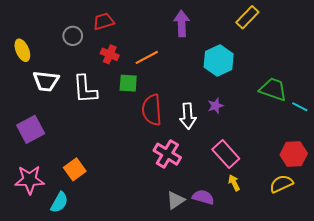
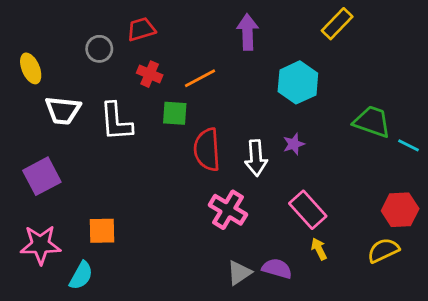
orange square: (75, 169) -> (102, 231), turned 35

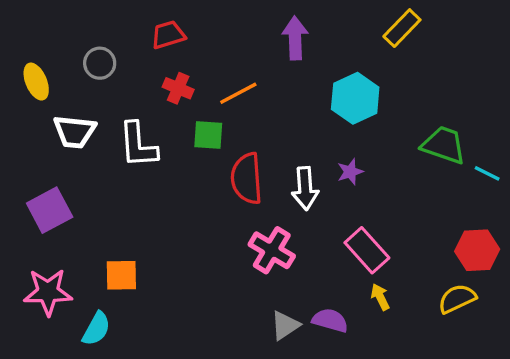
gray circle: (99, 49) -> (100, 63), moved

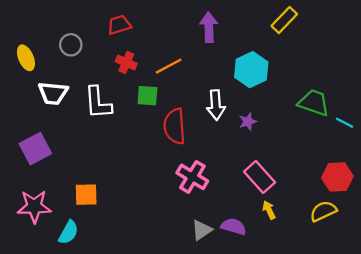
white arrow: (305, 188) -> (216, 105), moved

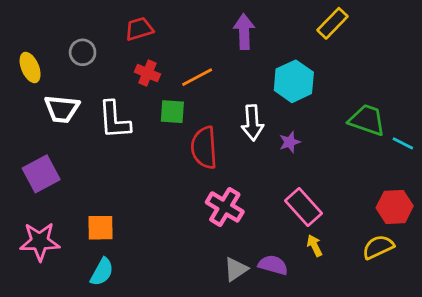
cyan semicircle: (68, 232) -> (102, 272), moved

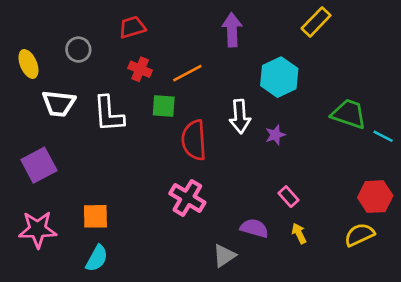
pink cross: (225, 207) -> (187, 198), moved
pink rectangle: (304, 207) -> (288, 197), size x0.6
purple semicircle: (273, 265) -> (254, 228), moved

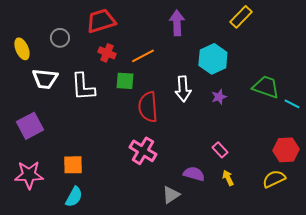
red trapezoid: (132, 27) -> (101, 21), size x1.4
purple star: (275, 135) -> (219, 97), moved

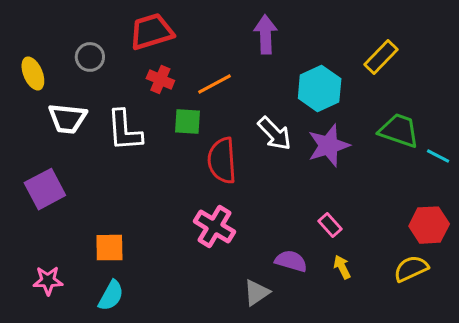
yellow rectangle: (241, 17) -> (381, 57), moved
white arrow: (183, 89) -> (274, 134), turned -40
purple star: (219, 97) -> (329, 146), size x1.8
pink star: (29, 175) -> (48, 281), moved, size x0.7

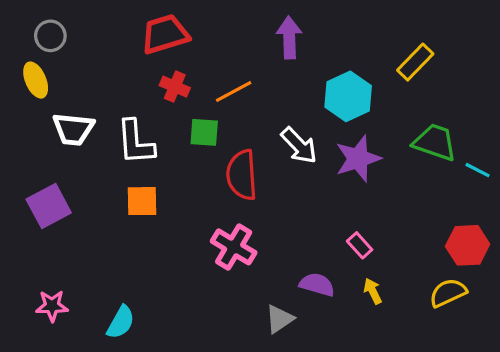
gray circle: (90, 57) -> (50, 36), moved
orange square: (109, 248) -> (142, 201), moved

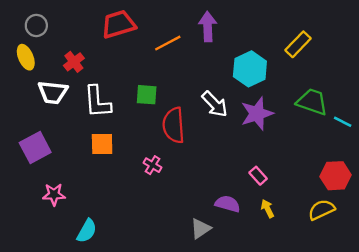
red cross: (175, 87) -> (74, 62), moved, turned 30
orange line: (234, 91) -> (168, 43), moved
pink cross: (234, 247) -> (152, 165), moved, size x0.6
pink star: (52, 306) -> (54, 194), moved

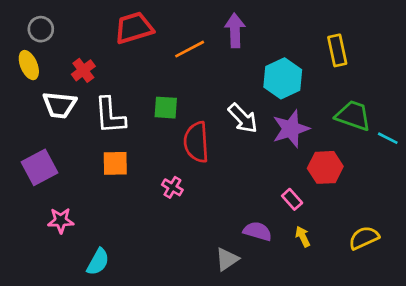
yellow rectangle: (298, 44) -> (337, 50), turned -56
red hexagon: (336, 176) -> (325, 167), moved

